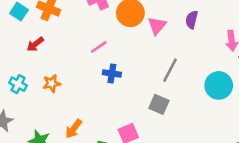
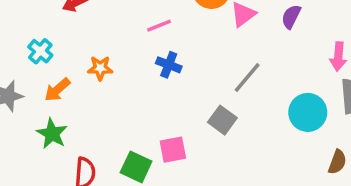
orange star: (52, 83) -> (100, 68), moved
orange arrow: (74, 129) -> (57, 90), moved

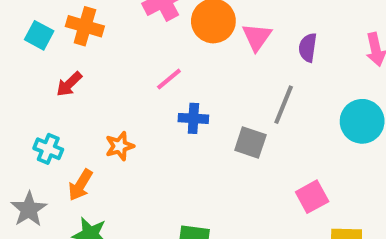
purple semicircle: (291, 17) -> (308, 48), moved
gray square: (222, 120) -> (250, 143), moved
pink square: (173, 150) -> (312, 197), moved

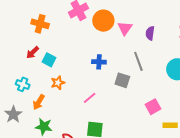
cyan square: (39, 35) -> (49, 60), moved
pink line: (169, 79) -> (90, 98), moved
gray line: (284, 105) -> (138, 61), turned -42
blue cross: (193, 118) -> (99, 62), moved

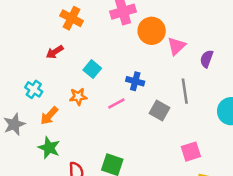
cyan square: (49, 60) -> (92, 69), moved
pink line: (90, 98) -> (116, 103), moved

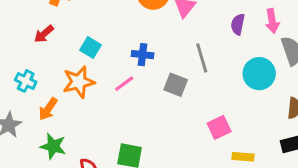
purple semicircle: (207, 59) -> (238, 24), moved
orange star: (78, 97) -> (79, 82), size x1.5

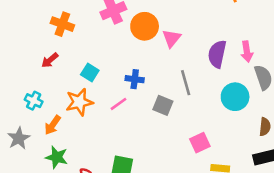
purple semicircle: (238, 24) -> (217, 54), size x1.5

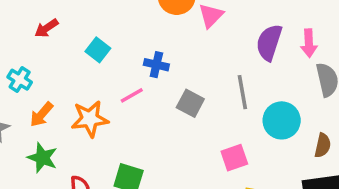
gray line: (186, 83) -> (242, 92), moved
cyan circle: (235, 97) -> (282, 120), moved
orange star: (79, 102) -> (90, 119), moved

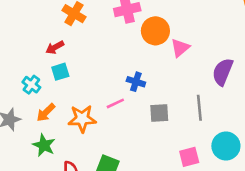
cyan square: (98, 50) -> (60, 72), moved, turned 30
gray square: (190, 103) -> (159, 113), turned -36
cyan circle: (282, 120) -> (226, 146), moved

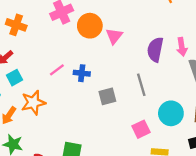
pink line: (115, 103) -> (57, 70), moved
orange star: (82, 119) -> (33, 103), moved

